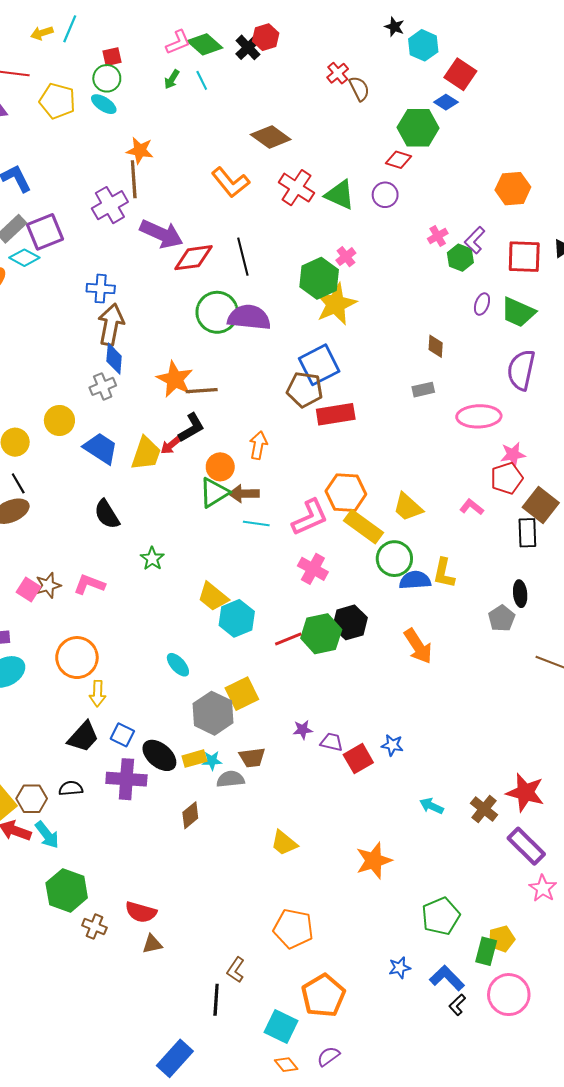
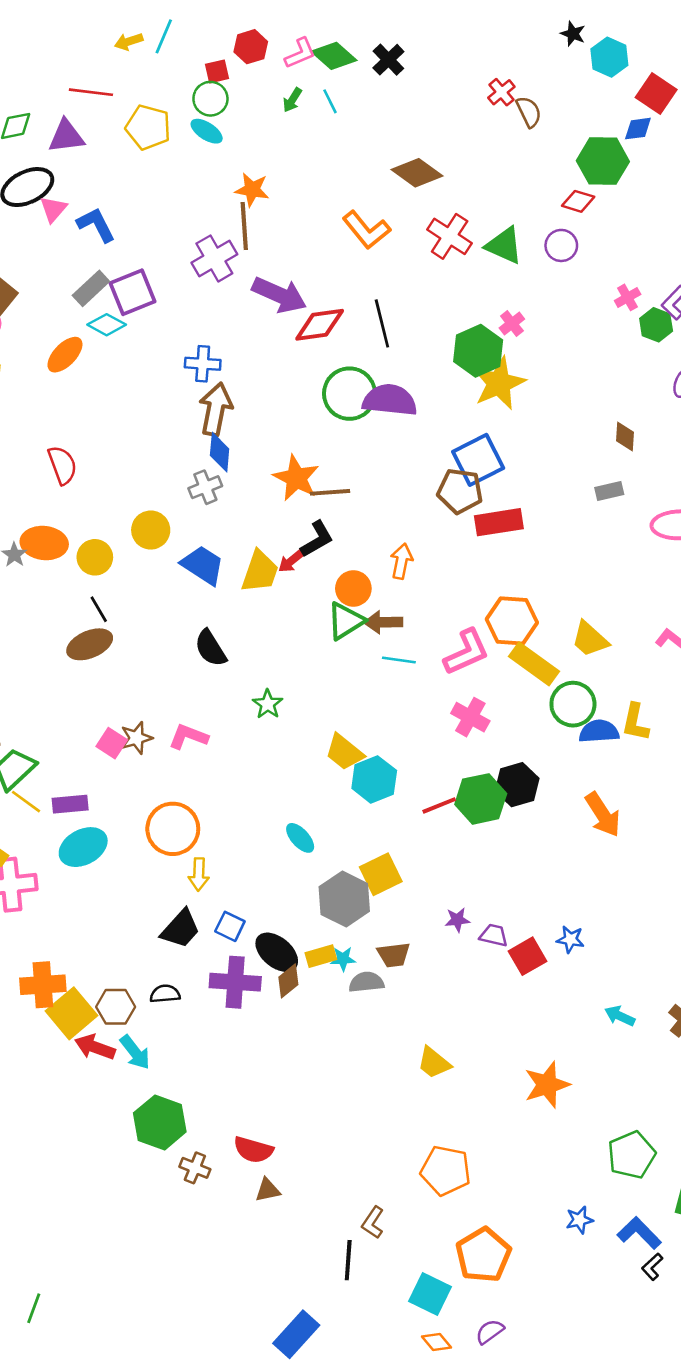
red hexagon: (266, 37) -> (251, 47), moved
blue diamond: (446, 102) -> (638, 129), turned -40
brown diamond: (190, 815) -> (288, 981), moved

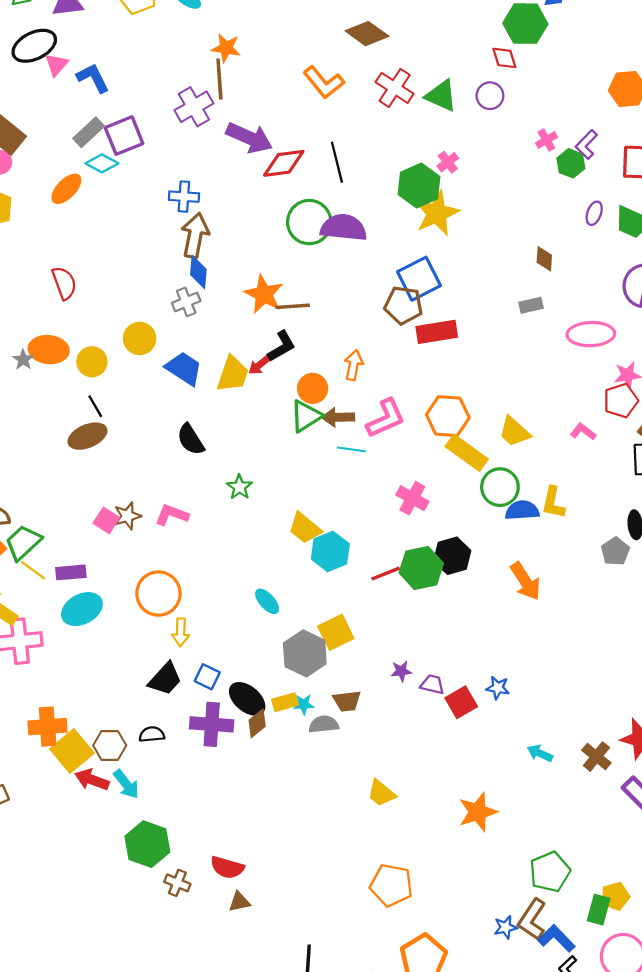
red diamond: (578, 201) -> (504, 58), turned 56
pink L-shape: (466, 652) -> (386, 418), moved
brown L-shape: (373, 1222) -> (532, 920), moved, size x1.5

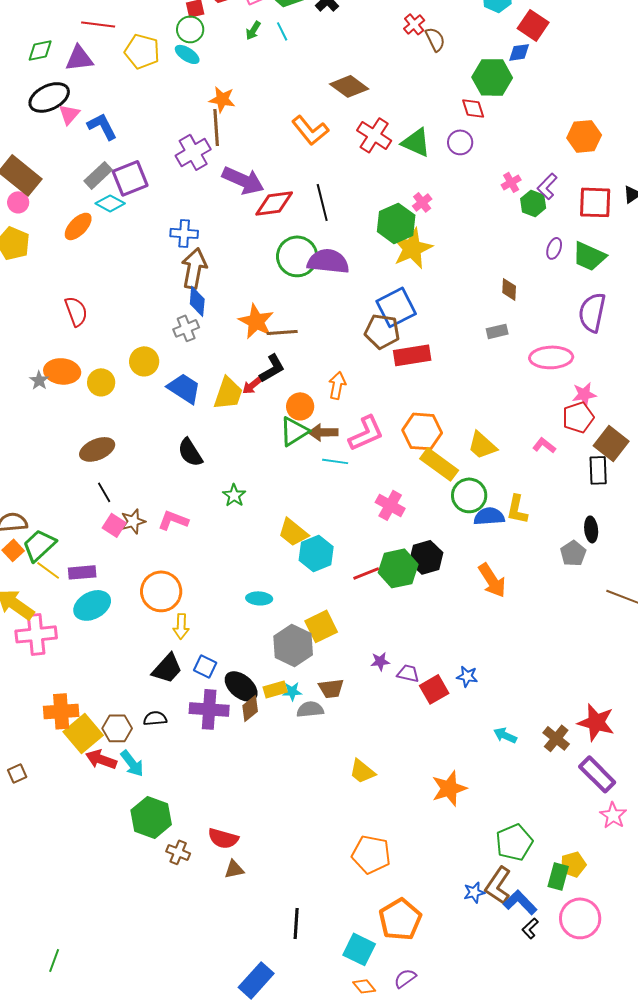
black line: (95, 406) -> (104, 492), moved
cyan ellipse: (267, 601) -> (259, 598), turned -45

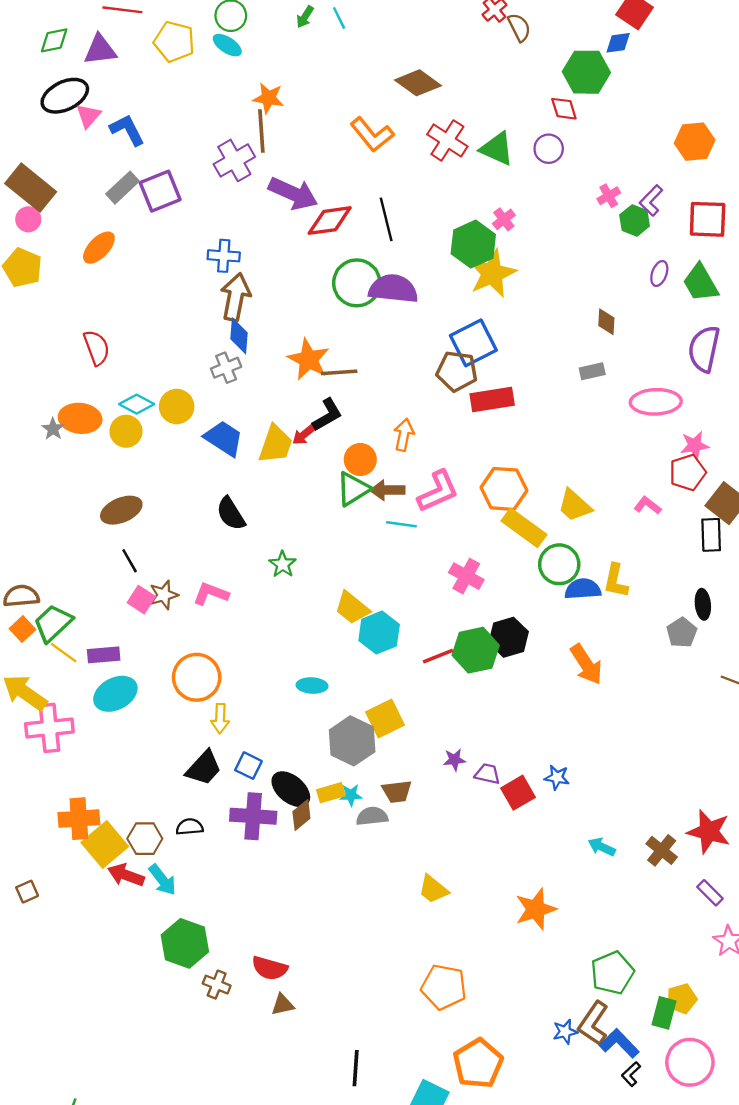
cyan diamond: (110, 203) -> (137, 404), moved
green trapezoid: (589, 256) -> (701, 283), turned 36
purple rectangle: (597, 774) -> (710, 893), size x0.6

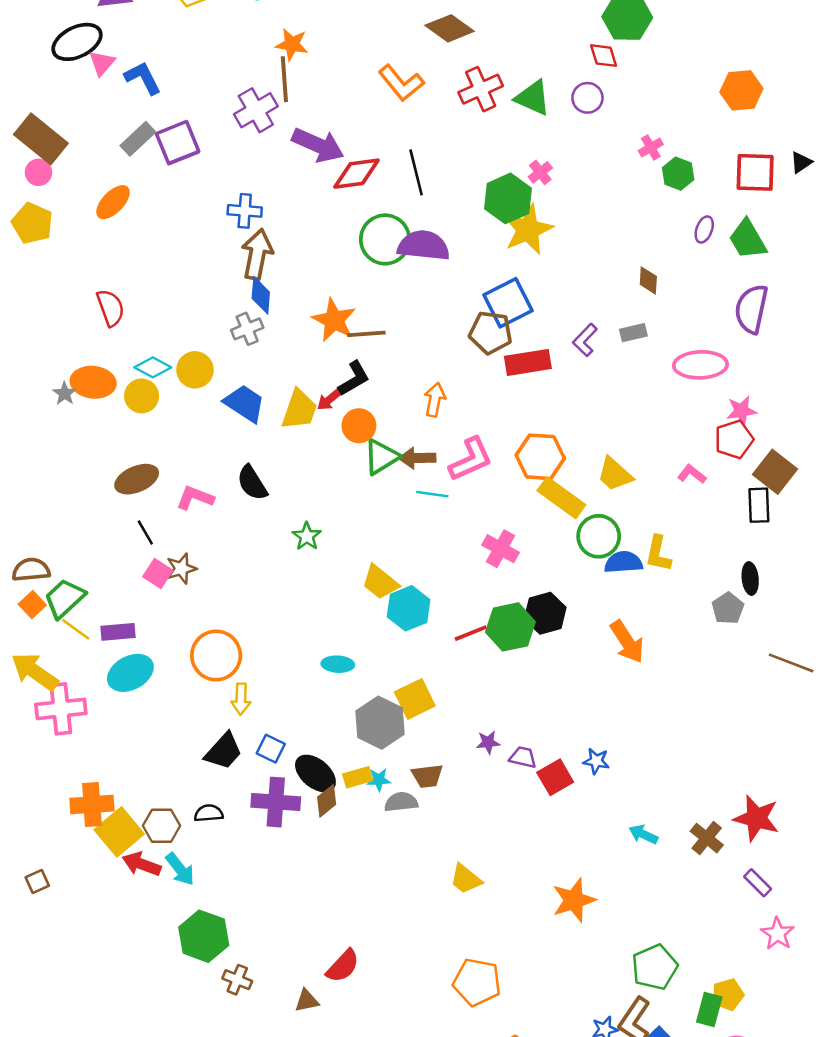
red cross: (447, 140) -> (481, 89), turned 33
purple L-shape: (651, 200) -> (585, 340), moved
orange circle: (360, 460) -> (359, 426), moved
pink L-shape: (211, 594) -> (195, 498), moved
red semicircle: (270, 968) -> (343, 966), moved, turned -63

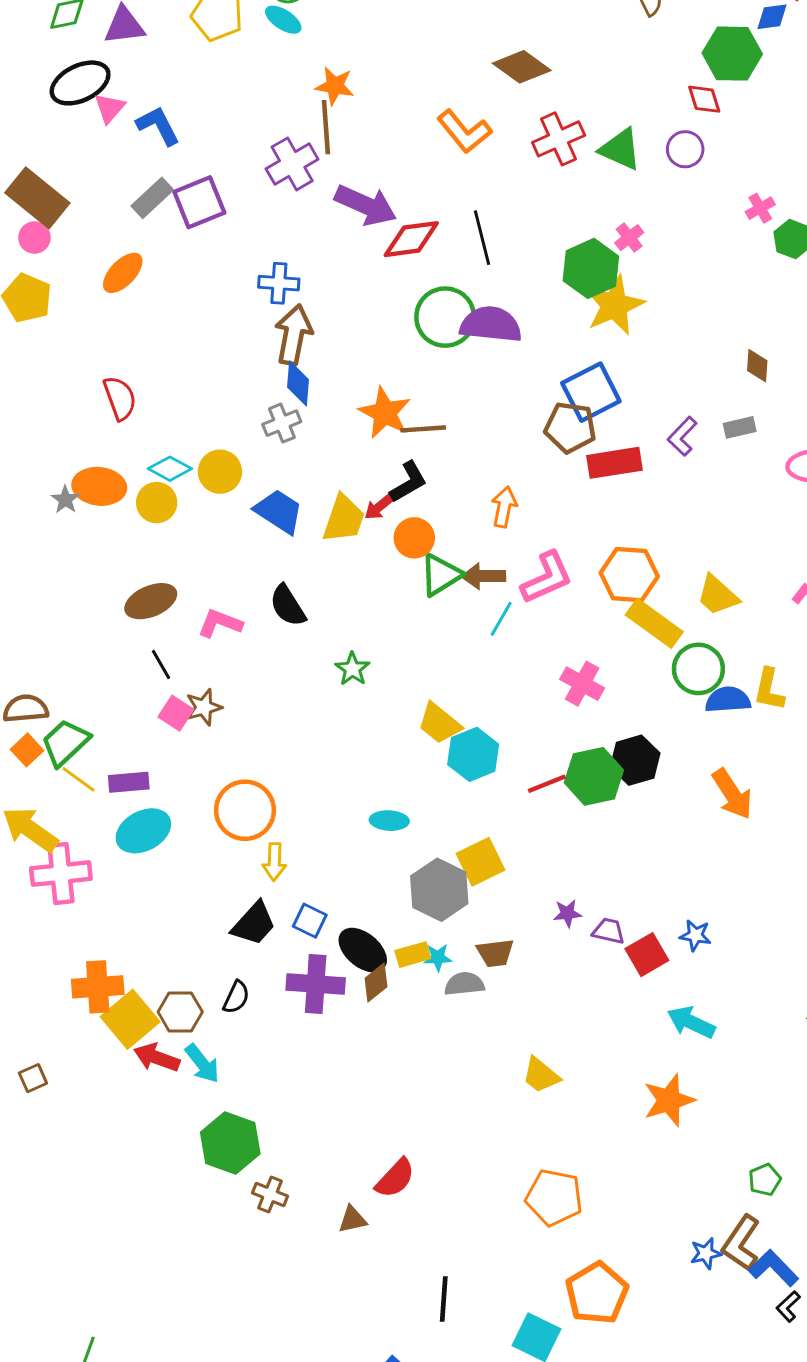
cyan line: (432, 494) -> (501, 619), turned -68
black semicircle: (209, 813) -> (236, 997), turned 120
cyan arrow: (643, 834) -> (691, 1022), moved, size x1.4
green pentagon: (655, 967) -> (765, 1180), size x0.6

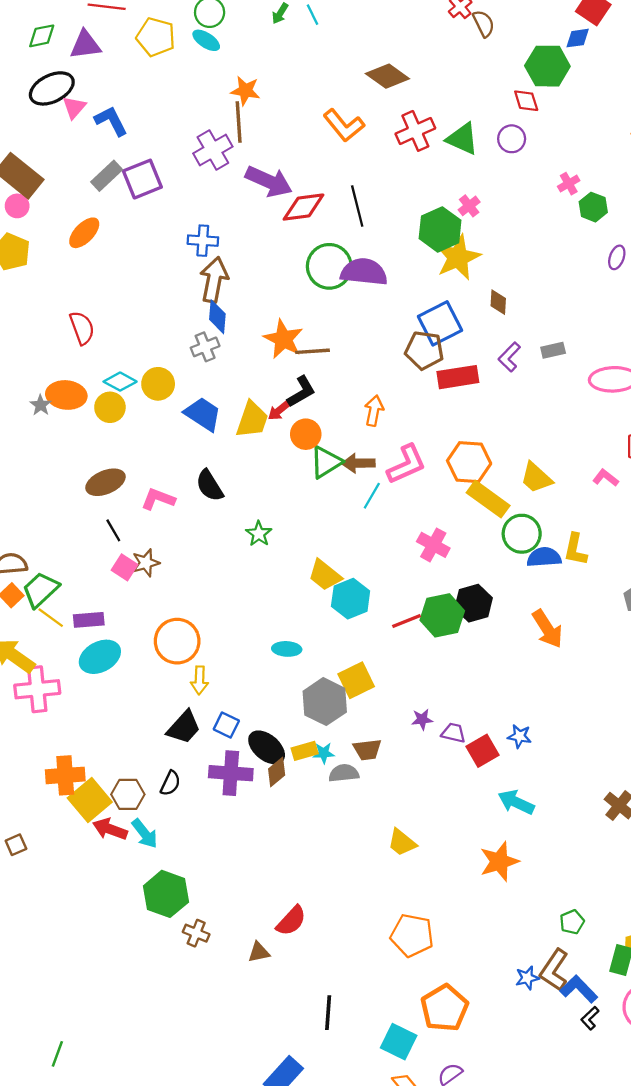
brown diamond: (757, 366) -> (498, 302), moved

